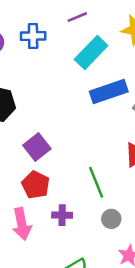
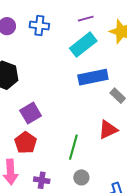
purple line: (77, 17) -> (86, 19), moved
green line: (96, 182) -> (73, 147), turned 30
purple cross: (62, 215) -> (42, 180), moved

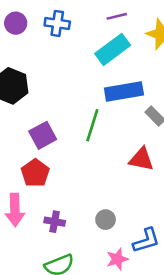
red triangle: (108, 130) -> (141, 159), turned 35
green line: (73, 147) -> (92, 125), moved

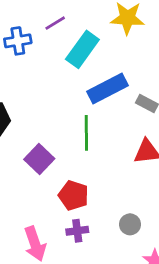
purple line: (117, 16) -> (55, 23), moved
red pentagon: (35, 173) -> (73, 195), moved
purple cross: (55, 222) -> (77, 231), moved

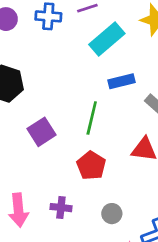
blue rectangle: (107, 88) -> (121, 81), size x0.7
red pentagon: (73, 195) -> (91, 165), moved

